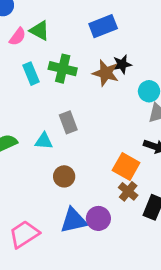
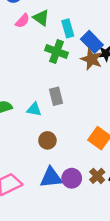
blue rectangle: (103, 26) -> (92, 42), moved, turned 60
cyan rectangle: (31, 74) -> (68, 28), moved
brown cross: (128, 191) -> (97, 176), moved

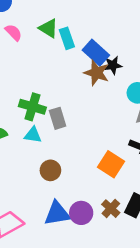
green triangle: (41, 18) -> (48, 28), moved
pink semicircle: (22, 21) -> (13, 32), turned -84
green cross: (57, 51) -> (32, 107), moved

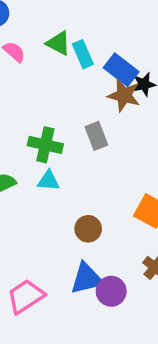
gray rectangle: (58, 118) -> (96, 136), moved
brown circle: (50, 170) -> (88, 229), moved
purple circle: (81, 213) -> (111, 291), moved

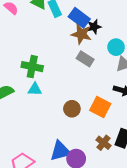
gray rectangle: (96, 136) -> (85, 59), moved, turned -35
brown circle: (88, 229) -> (72, 109), moved

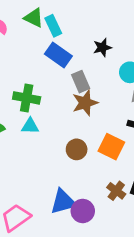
blue rectangle: (79, 18) -> (58, 55), moved
brown star: (81, 34) -> (85, 103), moved, turned -30
gray rectangle: (85, 59) -> (81, 82), moved, turned 35

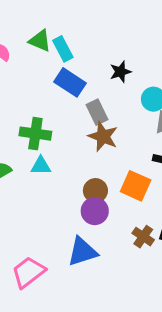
brown star: (85, 103) -> (103, 136), turned -30
purple circle: (83, 211) -> (95, 211), moved

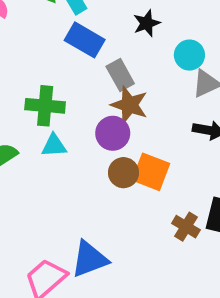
orange square: (136, 186) -> (151, 172), moved
purple circle: (95, 211) -> (113, 133), moved
blue triangle: (82, 252) -> (89, 259), moved

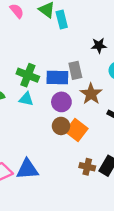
blue rectangle: (85, 40) -> (57, 77), moved, turned -45
brown star: (129, 105) -> (91, 94), moved
brown cross: (186, 227) -> (87, 167), turned -35

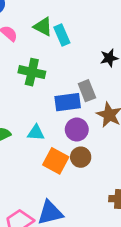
green cross: (28, 75) -> (32, 72), moved
orange square: (77, 130) -> (56, 161), moved

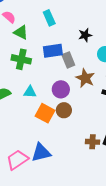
green triangle: (43, 27) -> (21, 32), moved
green cross: (32, 72) -> (21, 59), moved
blue rectangle: (68, 102) -> (53, 51), moved

